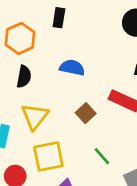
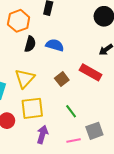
black semicircle: (24, 77) -> (30, 44), moved

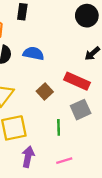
green line: (71, 111) -> (59, 127), turned 40
gray square: (94, 131) -> (81, 110), moved

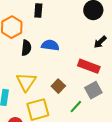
brown square: (45, 92) -> (58, 86), moved
green line: (59, 127) -> (76, 107), turned 48

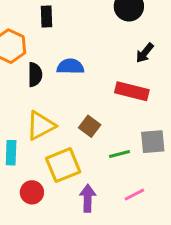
yellow triangle: (26, 82) -> (41, 126), turned 35
gray square: (93, 90) -> (153, 142), moved, turned 30
green line: (76, 107) -> (119, 154), turned 40

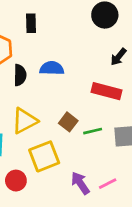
green line: (119, 154) -> (93, 131), moved
purple arrow: (88, 198) -> (80, 183), moved, turned -35

